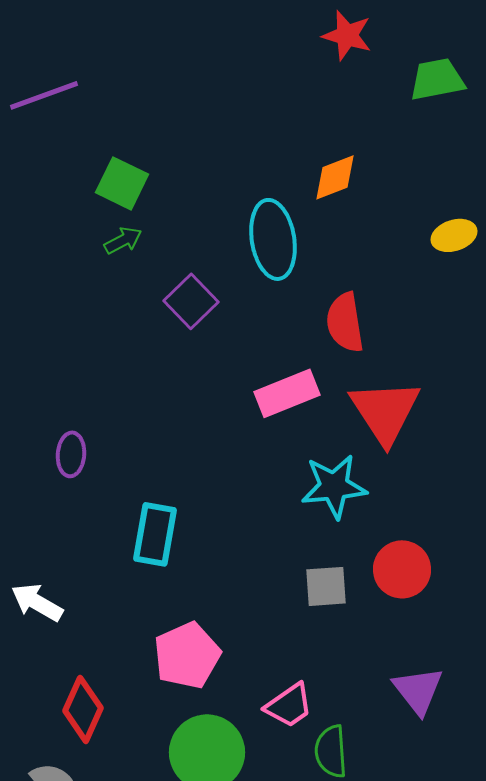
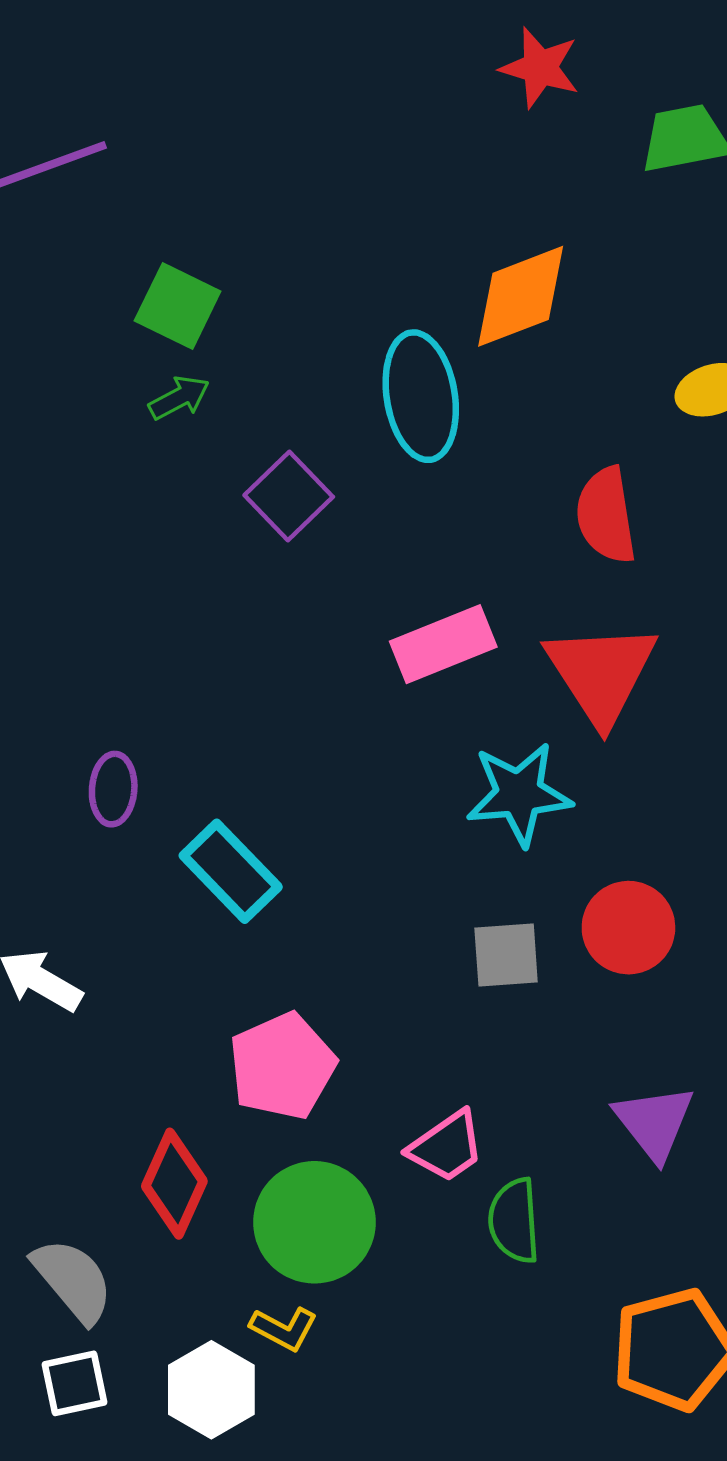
orange diamond: (335, 177) -> (521, 296), size x1.4
red semicircle: (345, 322) -> (606, 515), moved
purple ellipse: (71, 454) -> (113, 789), moved
cyan rectangle: (155, 534) -> (231, 871), turned -54
red diamond: (83, 709) -> (174, 1184), moved

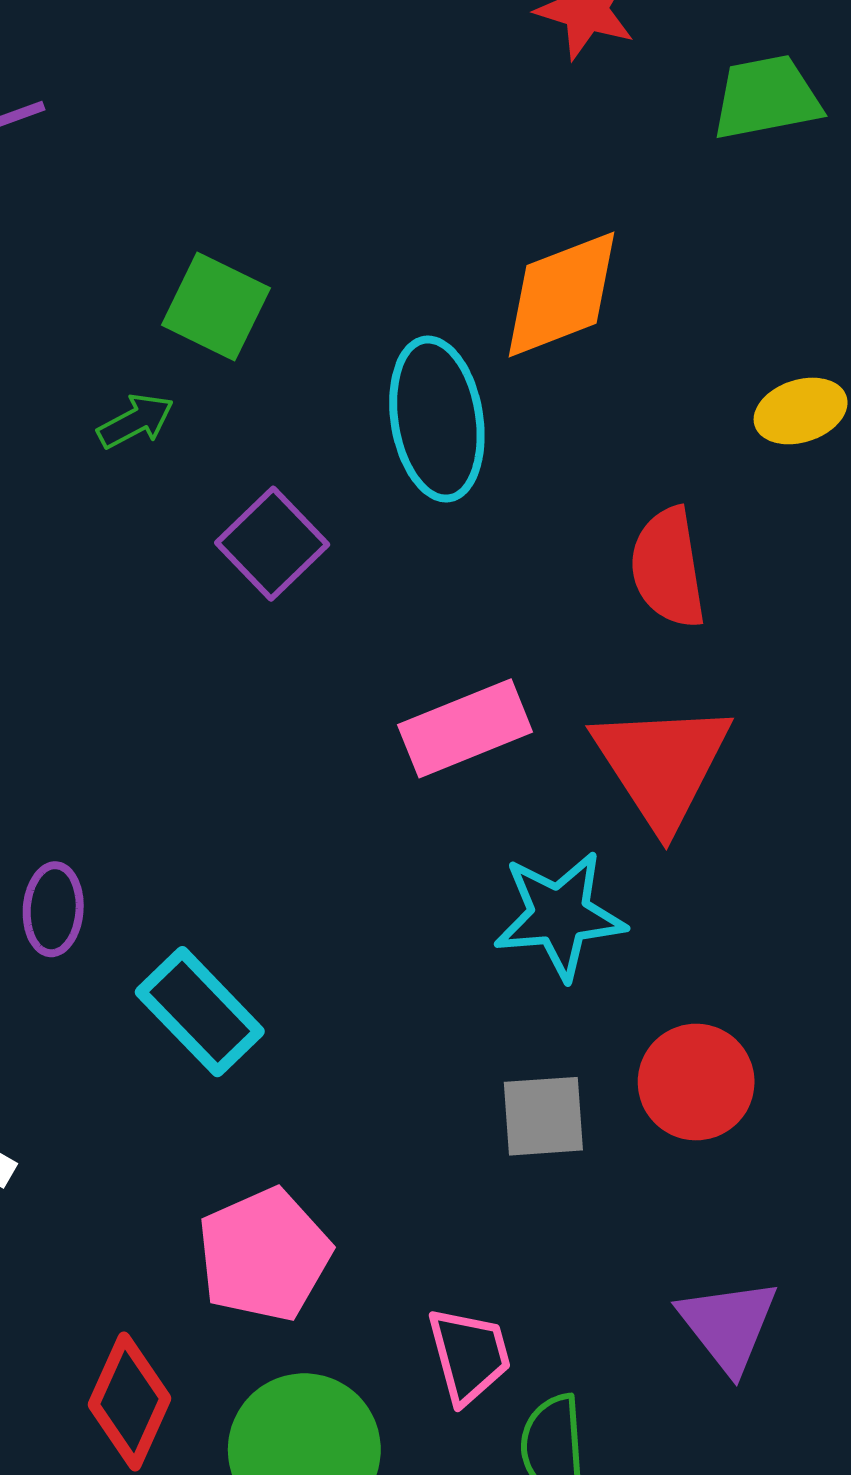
green square: (178, 306) -> (216, 307), moved
pink trapezoid: (447, 1147) -> (469, 1355), turned -70

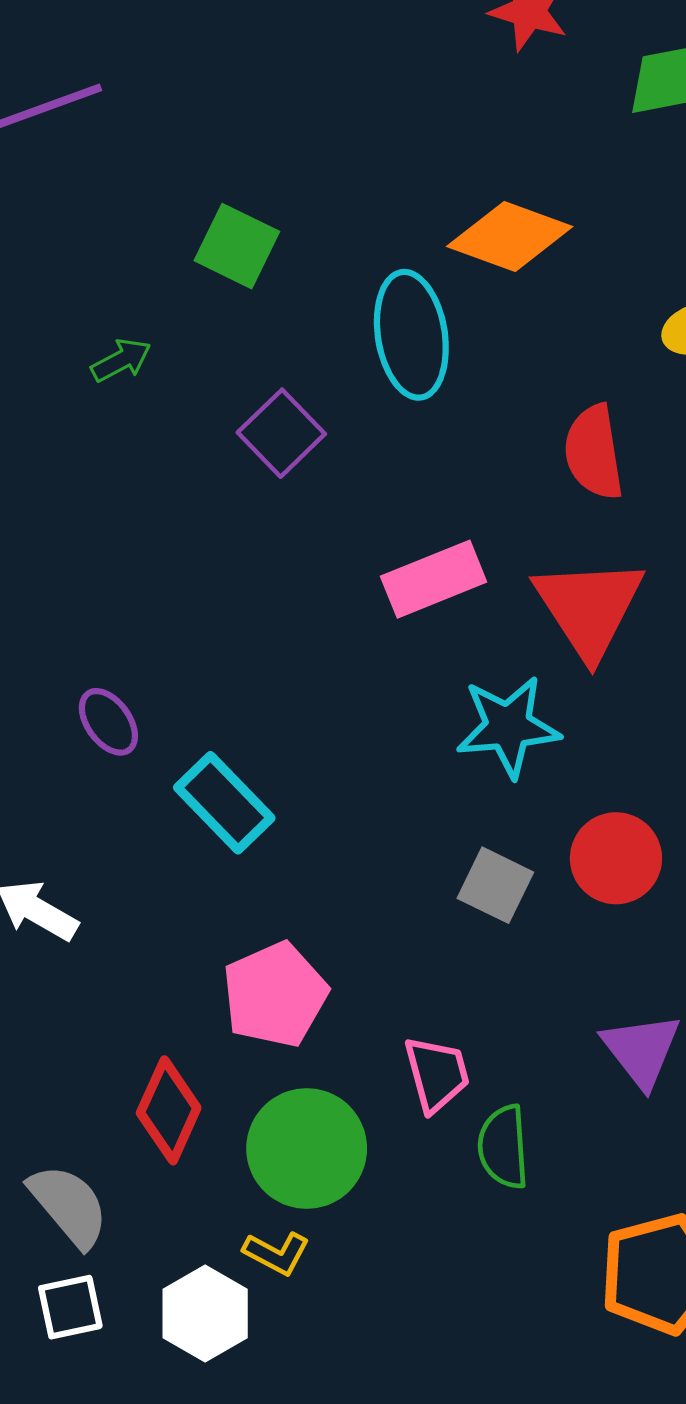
orange diamond: (561, 294) -> (510, 236), turned 41
green arrow: (136, 421) -> (121, 360), moved
purple ellipse: (53, 909) -> (108, 722), turned -40
gray square: (543, 1116) -> (495, 885), turned 30

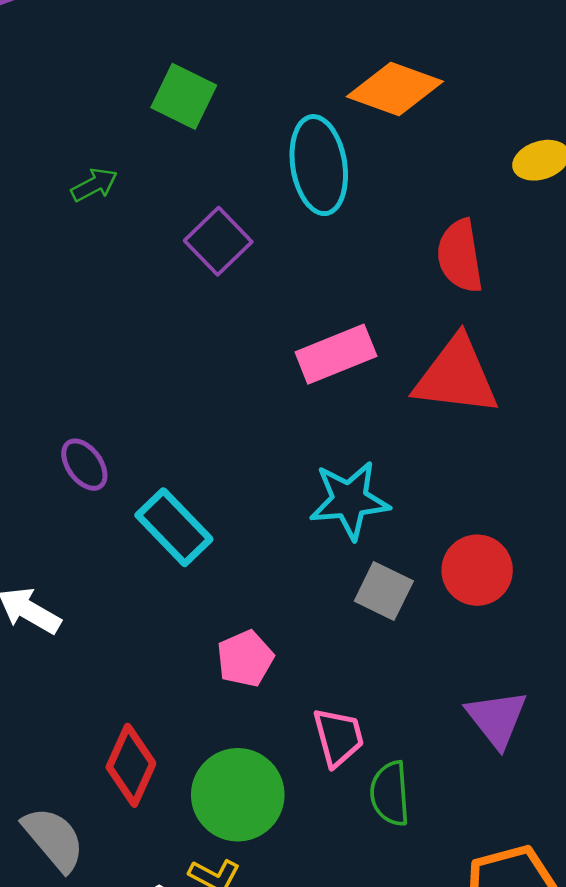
red triangle: (589, 608) -> (456, 376), turned -50
cyan star: (508, 727) -> (349, 500), moved
pink pentagon: (275, 995) -> (245, 659), moved, size x0.7

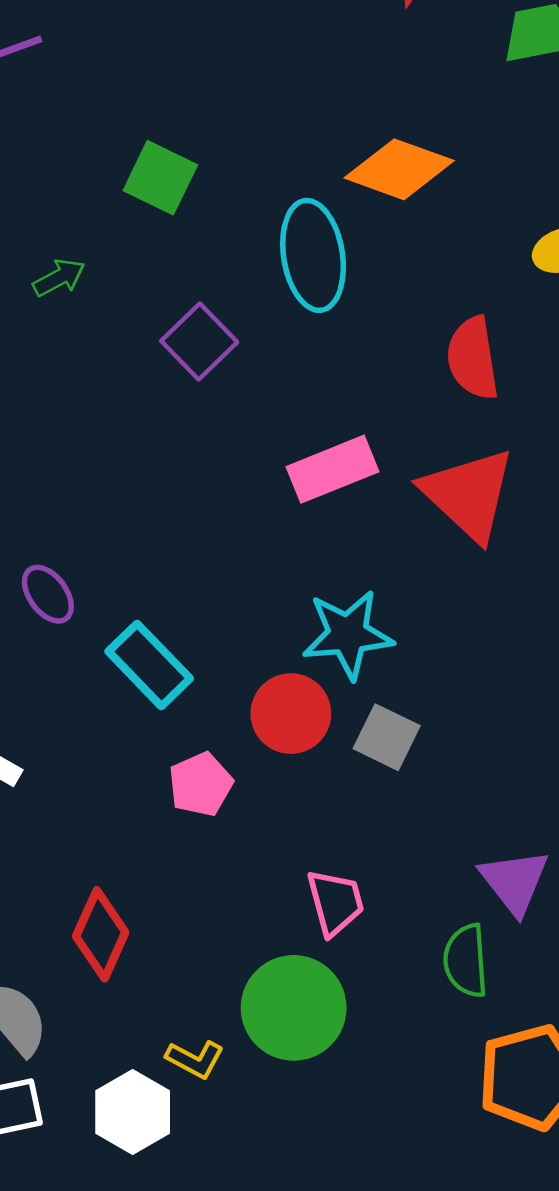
red triangle: (456, 376) -> (469, 494), turned 36
red circle: (477, 570) -> (291, 714), moved
pink pentagon: (245, 659) -> (201, 784), moved
green semicircle: (390, 794) -> (466, 961), moved
green circle: (238, 795) -> (294, 1008), moved

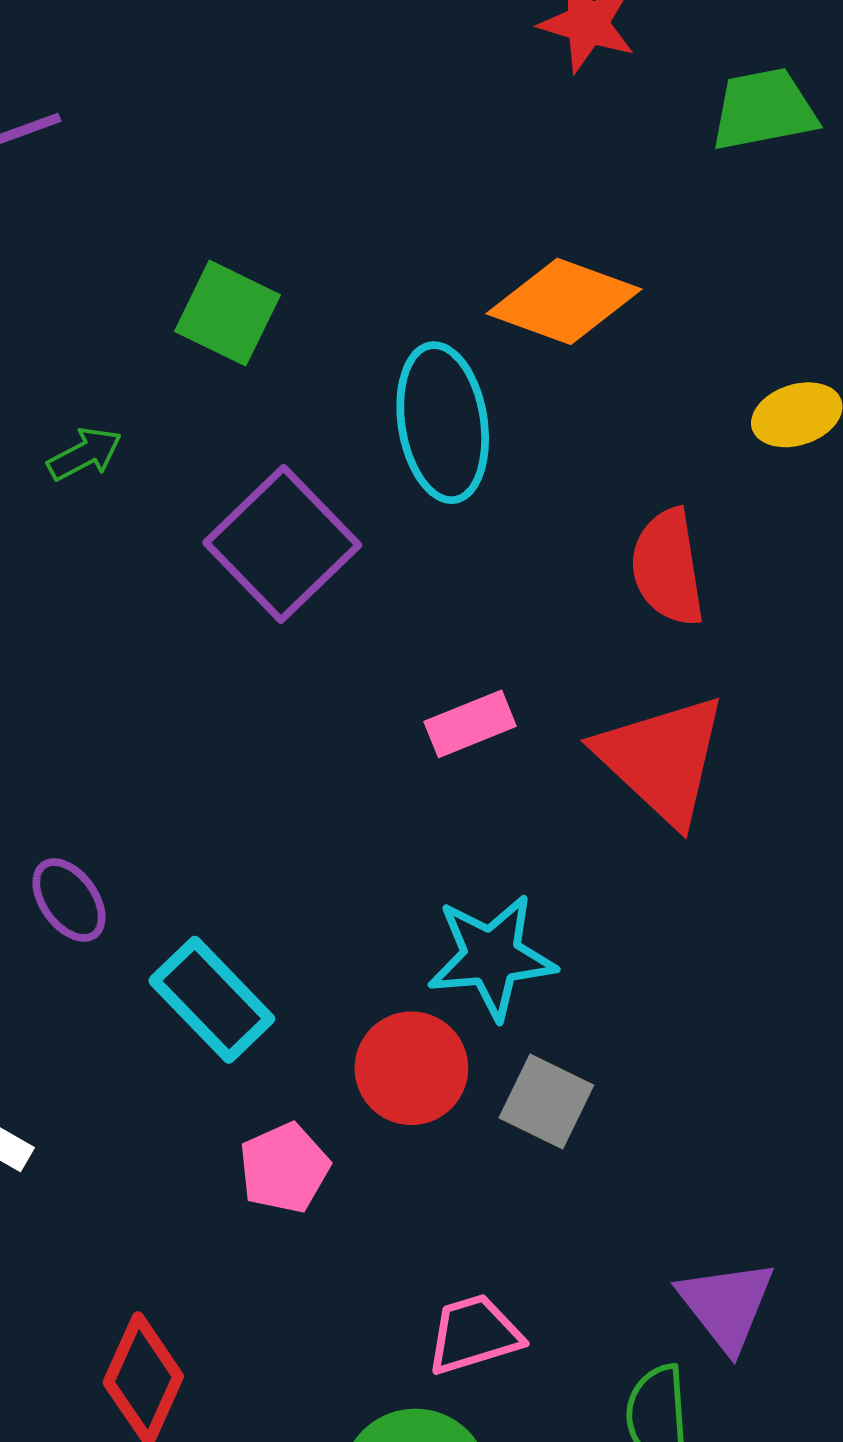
purple square: (199, 341) -> (282, 544), size x1.4
pink rectangle: (332, 469) -> (470, 724), size x0.7
pink trapezoid: (335, 902) -> (474, 1334), turned -92

